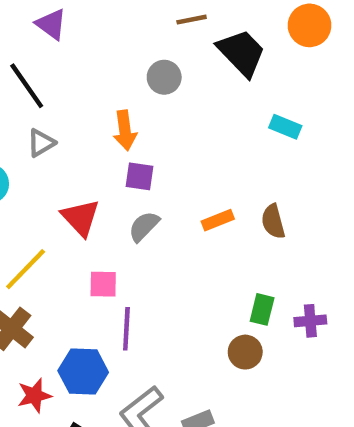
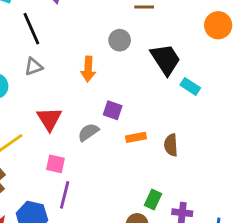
black trapezoid: (241, 53) -> (166, 59), moved
purple square: (140, 176) -> (113, 110), moved

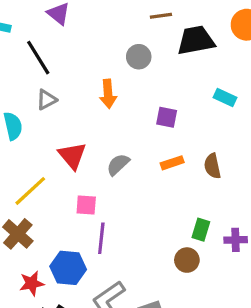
black trapezoid: (166, 59) -> (196, 40), moved, turned -60
purple square: (113, 110) -> (167, 117), moved

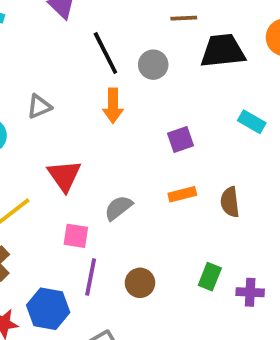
black line: (38, 58) -> (105, 53), moved
purple square: (167, 117) -> (180, 139), turned -35
gray semicircle: (118, 165) -> (118, 208), moved
brown circle: (187, 260) -> (140, 283), moved

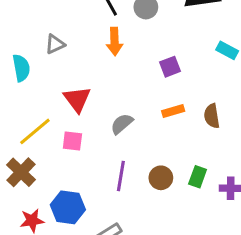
pink square: (76, 236) -> (72, 141), moved
purple line: (91, 277) -> (121, 176), moved
brown circle: (140, 283) -> (161, 178), moved

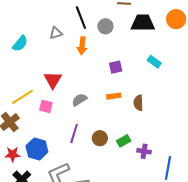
gray triangle: (55, 44) -> (56, 33), moved
cyan semicircle: (21, 68) -> (20, 44), moved, turned 42
green rectangle: (198, 177) -> (124, 141), turned 32

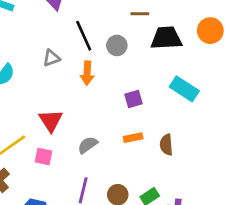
cyan rectangle: (154, 62) -> (184, 89), size x1.5

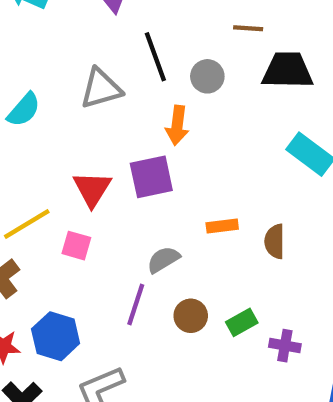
gray triangle: (51, 58) -> (101, 89), size x1.5
orange arrow: (87, 73) -> (177, 125), moved
purple square: (134, 99) -> (151, 177), moved, size x1.5
gray semicircle: (88, 145) -> (163, 260), moved

